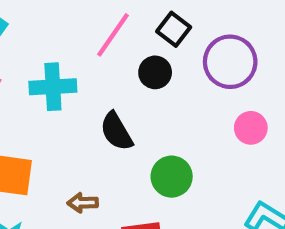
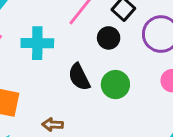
green circle: (172, 177) -> (115, 85), moved

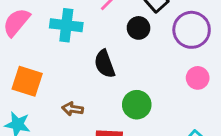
green circle: (115, 85) -> (137, 105), moved

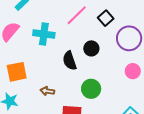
black circle: (139, 28) -> (91, 48), moved
orange square: (27, 81) -> (17, 72), turned -30

